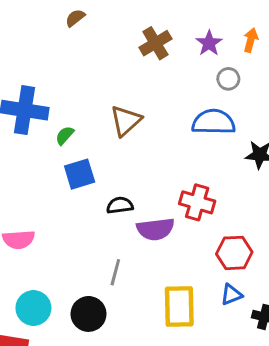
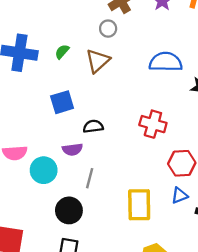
gray circle: (228, 79) -> (108, 29), moved
green semicircle: (65, 135) -> (62, 52), moved
purple semicircle: (155, 229) -> (72, 149), moved, size x0.7
cyan circle: (33, 308) -> (44, 170), moved

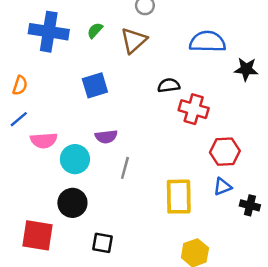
black semicircle: (93, 126) -> (169, 85), moved
black circle: (69, 210) -> (72, 203), moved

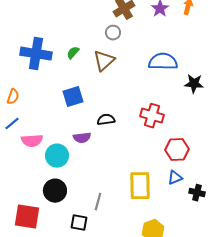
black semicircle: (169, 85) -> (106, 120), moved
gray line: (125, 168) -> (98, 202), moved

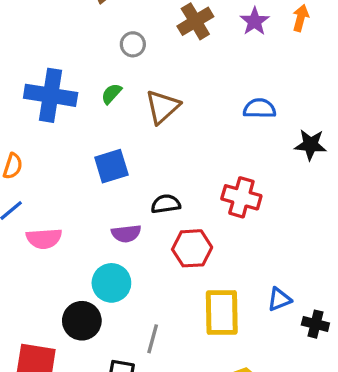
gray circle: (113, 33) -> (133, 44), moved
blue semicircle: (163, 62) -> (260, 108), size x0.7
red hexagon: (177, 150) -> (192, 248), moved
cyan circle: (57, 156) -> (111, 283), moved

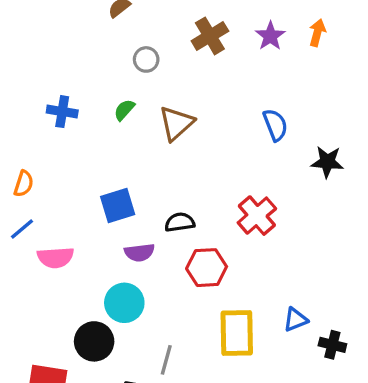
blue cross: (51, 95) -> (62, 112), size x0.6
blue semicircle: (260, 108) -> (275, 125), turned 68
blue square: (111, 166) -> (118, 205), moved
red cross: (241, 197) -> (257, 216), turned 33

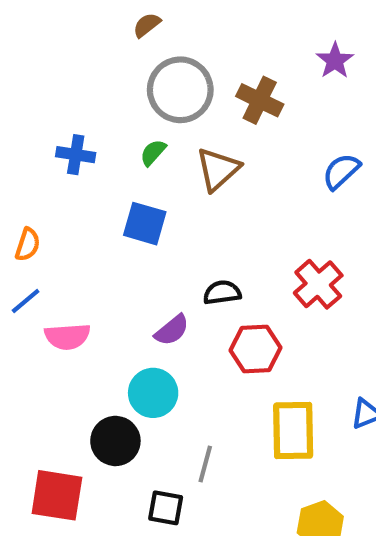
brown cross: (210, 36) -> (260, 100), moved, turned -33
gray circle: (146, 59) -> (180, 90), size x2.0
blue semicircle: (275, 125) -> (341, 171), turned -112
blue square: (118, 205) -> (145, 224), moved, turned 33
purple semicircle: (139, 252) -> (172, 330), turned -32

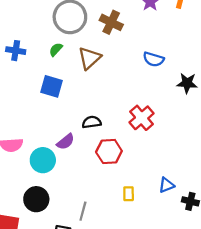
blue semicircle: (341, 171) -> (153, 59), turned -120
cyan circle: (153, 393) -> (43, 160), moved
yellow rectangle: (293, 431) -> (129, 194), size x0.5

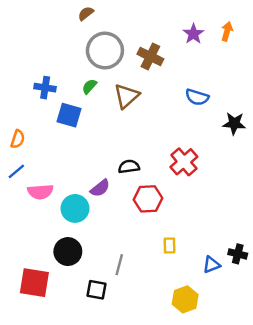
blue square: (51, 86) -> (69, 115), moved
blue triangle: (166, 185) -> (211, 265), moved

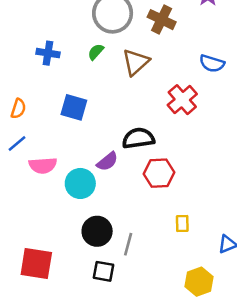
blue square: (69, 115) -> (74, 107), moved
red cross: (184, 162) -> (182, 100), moved
black semicircle: (129, 167) -> (138, 138), size x1.4
black circle: (68, 252) -> (97, 231), moved

